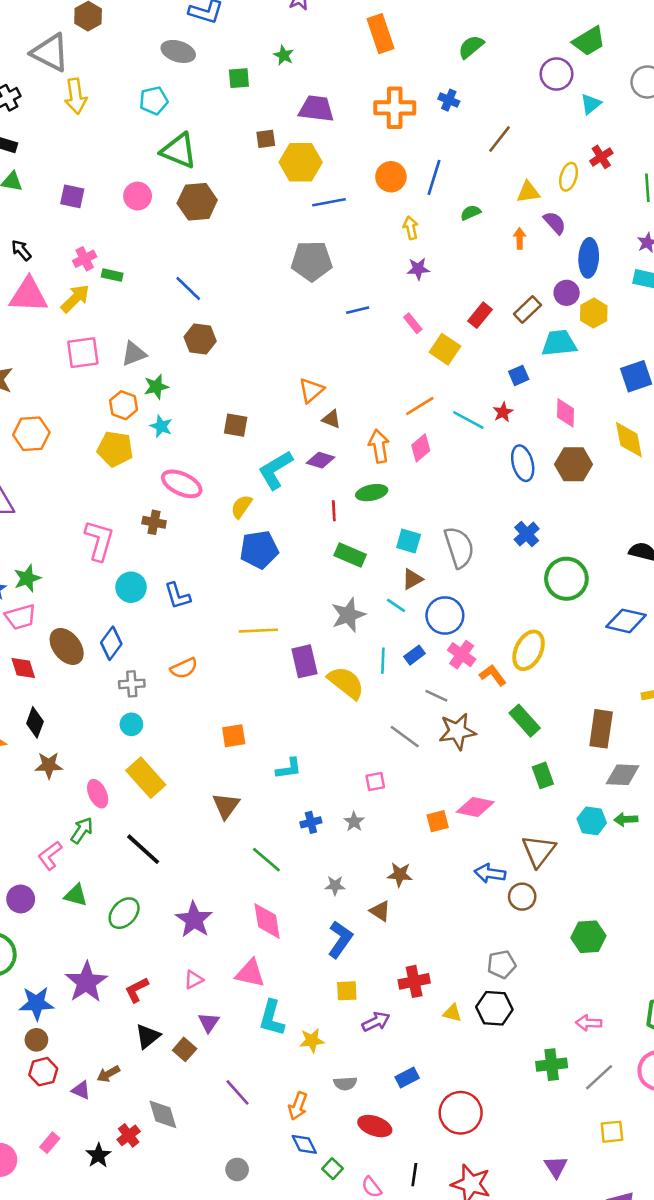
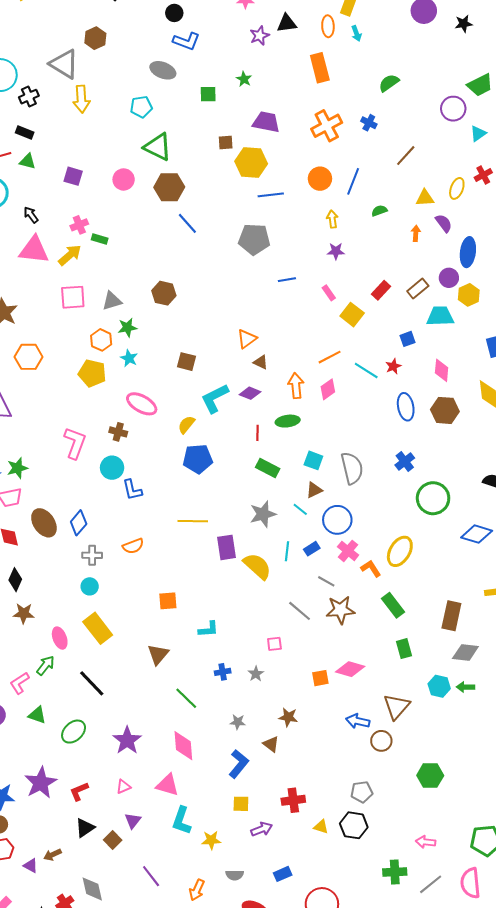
orange cross: (395, 108) -> (327, 126), turned -32
blue line: (188, 289) -> (187, 223), moved
cyan circle: (131, 587) -> (112, 468), moved

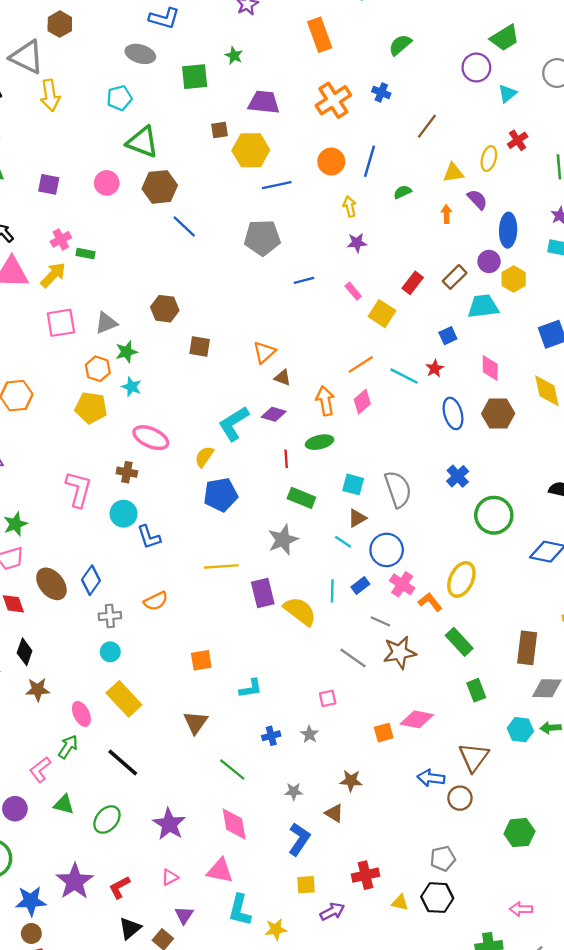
green square: (208, 94) -> (195, 77), size x1.4
brown square: (186, 362) -> (200, 347), moved
gray star: (263, 514) -> (283, 540), moved

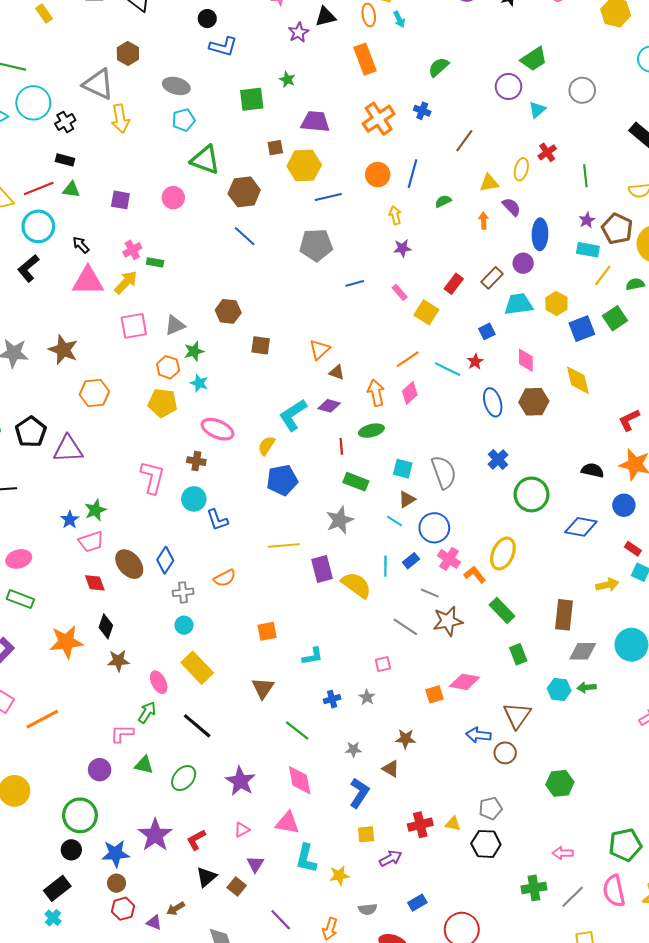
gray ellipse: (140, 54) -> (176, 86), moved
brown hexagon: (160, 187) -> (244, 192), moved
yellow hexagon: (514, 279) -> (556, 303), moved
pink L-shape: (40, 770) -> (122, 734), turned 40
yellow triangle: (400, 902) -> (453, 824), moved

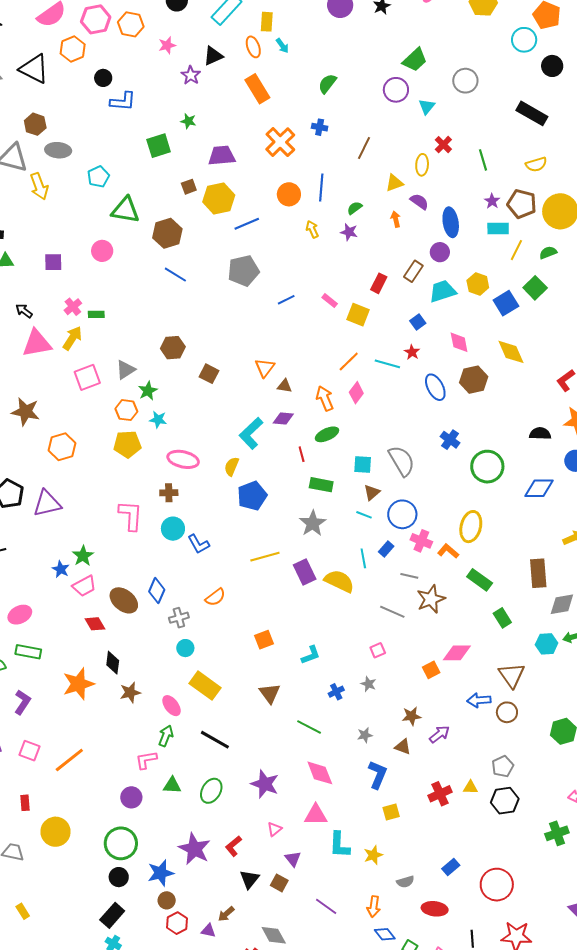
gray ellipse: (176, 86) -> (58, 150), moved
purple star: (402, 248) -> (349, 232), moved, turned 30
brown square: (261, 345) -> (209, 374), turned 30
purple arrow: (391, 858) -> (439, 734), moved

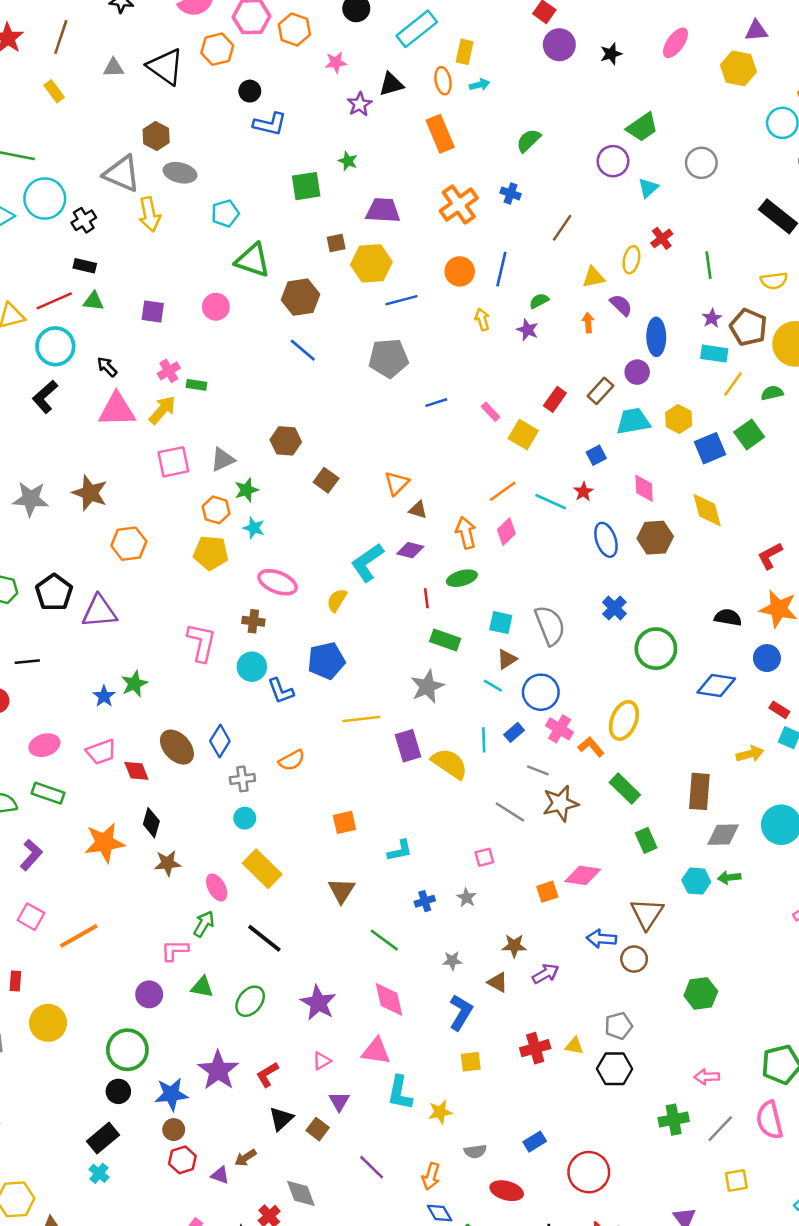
cyan arrow: (282, 46) -> (480, 85), turned -77
blue pentagon: (252, 496) -> (326, 661), moved
pink trapezoid: (84, 586) -> (101, 752), moved

